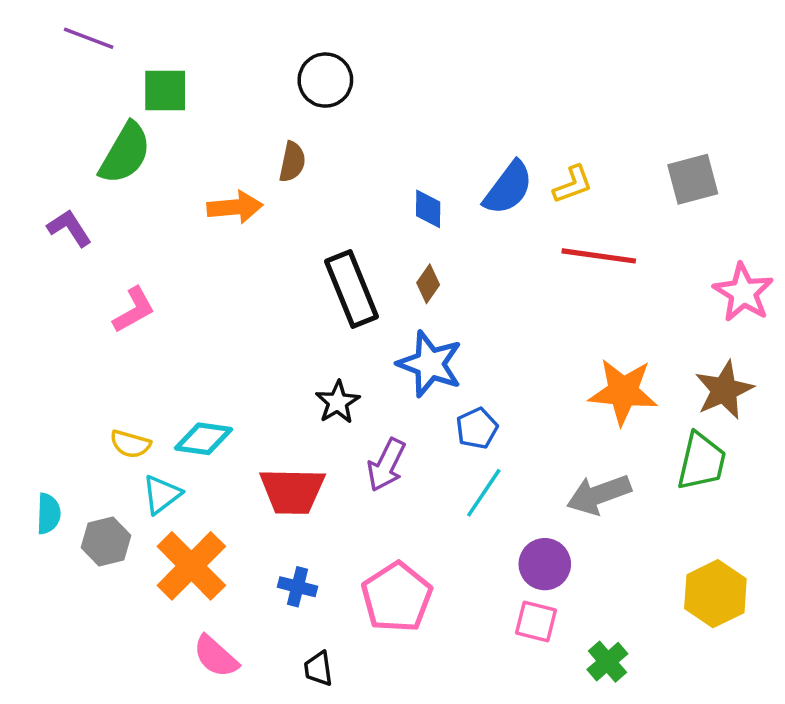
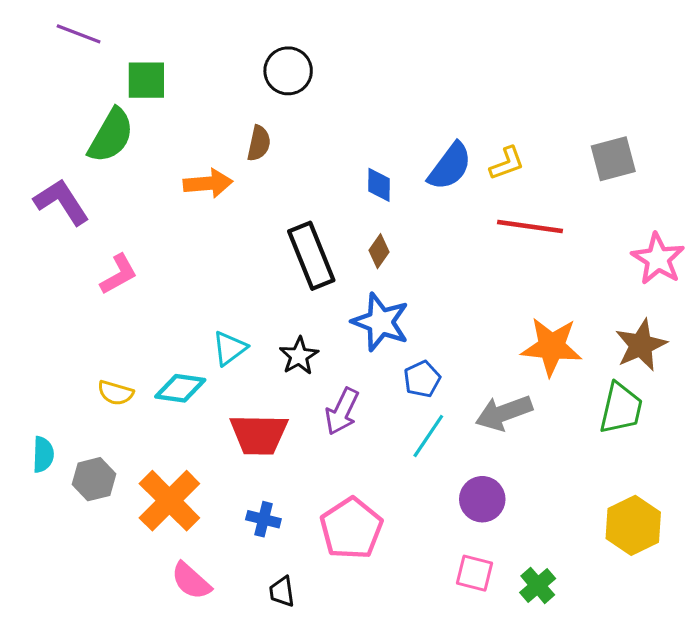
purple L-shape: (69, 228) -> (62, 202), size x1.4
cyan triangle: (162, 494) -> (230, 348), moved
gray arrow: (599, 494) -> (504, 413), moved
pink square: (536, 622) -> (475, 573), moved

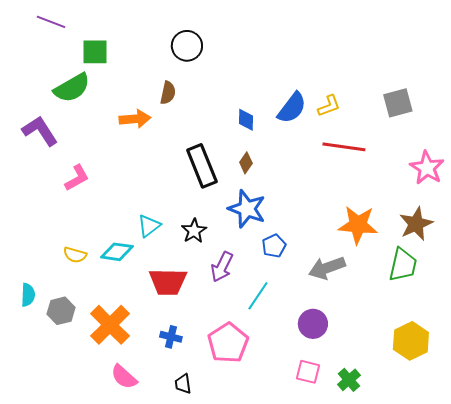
green semicircle: (111, 136) -> (72, 88), turned 30
cyan line: (428, 436) -> (258, 296), moved

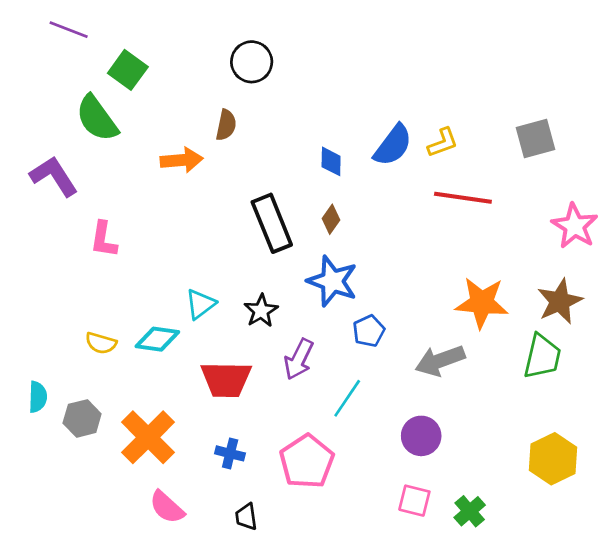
green square: (95, 52) -> (128, 70), turned 36
green semicircle: (72, 88) -> (97, 118), turned 84
pink L-shape: (77, 178) -> (104, 239), turned 128

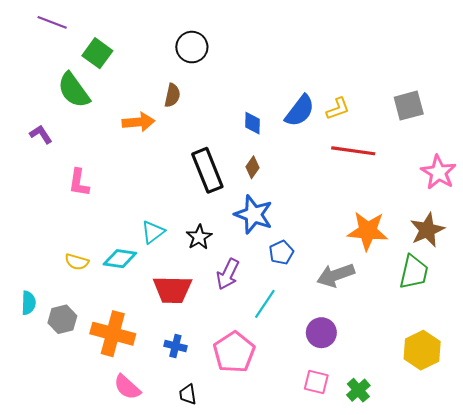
purple L-shape: (54, 176) -> (41, 134), size x0.6
orange cross: (148, 437) -> (113, 334), turned -30

